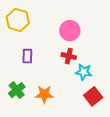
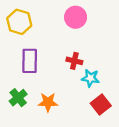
pink circle: (70, 31) -> (76, 17), moved
purple rectangle: (27, 56) -> (30, 61), size x1.5

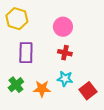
pink circle: (76, 17) -> (63, 27), moved
cyan star: (90, 78) -> (65, 79), moved

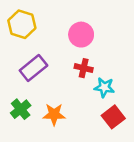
purple rectangle: (26, 53) -> (33, 68), turned 50
cyan star: (65, 79) -> (104, 87), moved

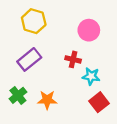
yellow hexagon: (22, 24) -> (34, 21), moved
pink circle: (81, 35) -> (89, 30), moved

